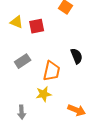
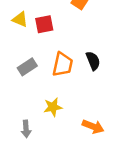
orange trapezoid: (52, 71) -> (63, 64), moved

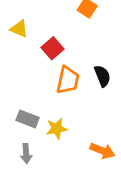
red square: (44, 24) -> (53, 48), moved, turned -30
gray rectangle: (27, 67) -> (28, 119), moved, turned 54

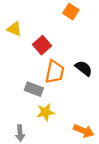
black semicircle: (102, 76) -> (84, 68), turned -30
gray rectangle: (28, 119) -> (34, 89), moved

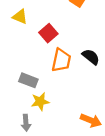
gray rectangle: (34, 89) -> (28, 80), moved
yellow star: (45, 112) -> (40, 102), moved

